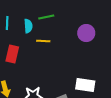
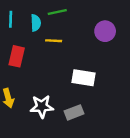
white rectangle: (85, 85) -> (84, 78), moved

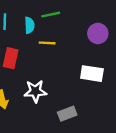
white rectangle: (84, 78) -> (92, 74), moved
white star: (42, 106) -> (35, 91), moved

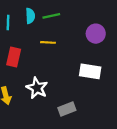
cyan semicircle: (29, 25) -> (30, 16), moved
white star: (35, 91) -> (37, 88), turned 30

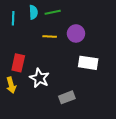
purple circle: (96, 34) -> (76, 33), moved
red rectangle: (14, 57) -> (18, 63), moved

